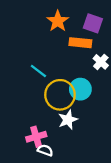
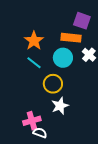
orange star: (58, 21) -> (34, 41), moved
cyan circle: (80, 89) -> (63, 58), moved
yellow circle: (60, 95) -> (53, 84), size x0.7

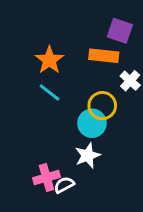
cyan circle: (63, 58) -> (92, 123), moved
yellow circle: (53, 84) -> (102, 106), moved
white semicircle: (40, 133) -> (64, 185), moved, turned -48

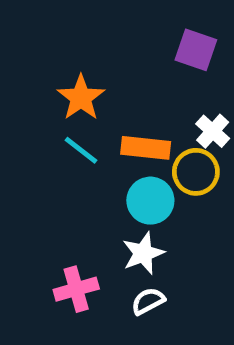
orange rectangle: (104, 56) -> (146, 148), moved
yellow circle: (102, 106) -> (196, 172), moved
white semicircle: (64, 185) -> (148, 301), moved

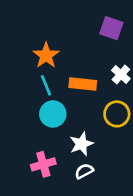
cyan line: (81, 150) -> (46, 85), turned 30
yellow circle: (196, 172) -> (117, 114), moved
cyan circle: (150, 201) -> (53, 114), moved

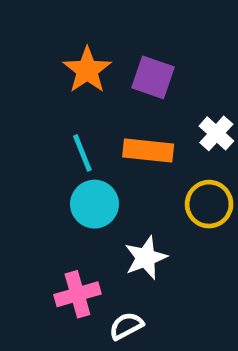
purple square: (111, 28) -> (153, 77), moved
orange star: (46, 55) -> (87, 70), moved
white semicircle: (84, 171) -> (126, 326), moved

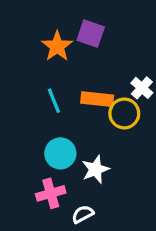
purple square: (153, 77) -> (91, 34), moved
cyan circle: (95, 204) -> (60, 153), moved
yellow circle: (209, 204) -> (124, 113), moved

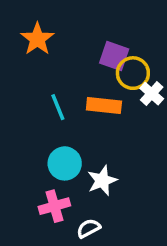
purple square: (91, 34) -> (114, 56), moved
orange star: (57, 46) -> (37, 39), moved
yellow circle: (124, 113) -> (133, 73), moved

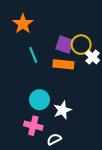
purple square: (114, 56) -> (64, 45), moved
cyan line: (58, 107) -> (33, 55), moved
pink cross: (54, 206) -> (33, 126), turned 30

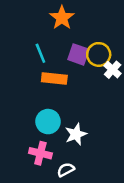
orange star: (23, 24) -> (62, 18), moved
cyan line: (33, 55) -> (40, 53), moved
orange rectangle: (63, 64) -> (54, 78), moved

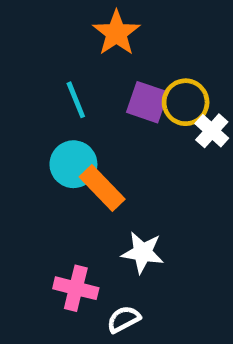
orange rectangle: (54, 78) -> (102, 188), moved, turned 40
cyan circle: (48, 122) -> (73, 164), moved
white star: (76, 134) -> (143, 252), turned 30

